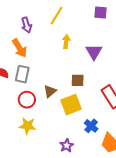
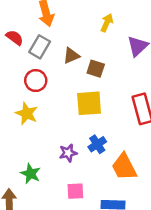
brown square: (78, 80) -> (96, 69), moved
brown triangle: (50, 91) -> (71, 56), moved
blue cross: (91, 126) -> (97, 144), moved

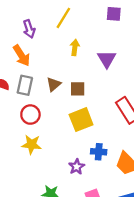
blue cross: (97, 144) -> (99, 152), turned -35

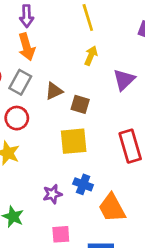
yellow line: (63, 18) -> (88, 18), turned -65
purple arrow: (29, 29) -> (27, 16), moved

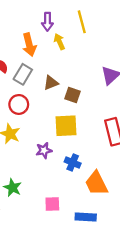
purple arrow: (27, 16) -> (47, 22), moved
yellow arrow: (91, 56) -> (59, 42), moved, turned -49
purple star: (52, 194) -> (44, 150), moved

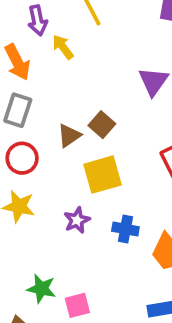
brown triangle: (51, 83) -> (69, 135), moved
brown square: (73, 95) -> (102, 125), turned 35
pink square: (52, 204) -> (77, 305), moved

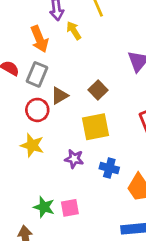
brown triangle: (69, 135) -> (60, 96), moved
purple star: (77, 220) -> (74, 159), turned 30
pink square: (77, 305) -> (70, 208), moved

